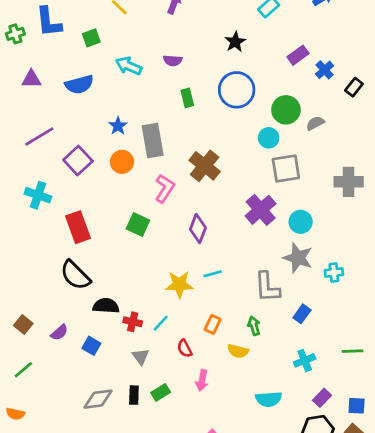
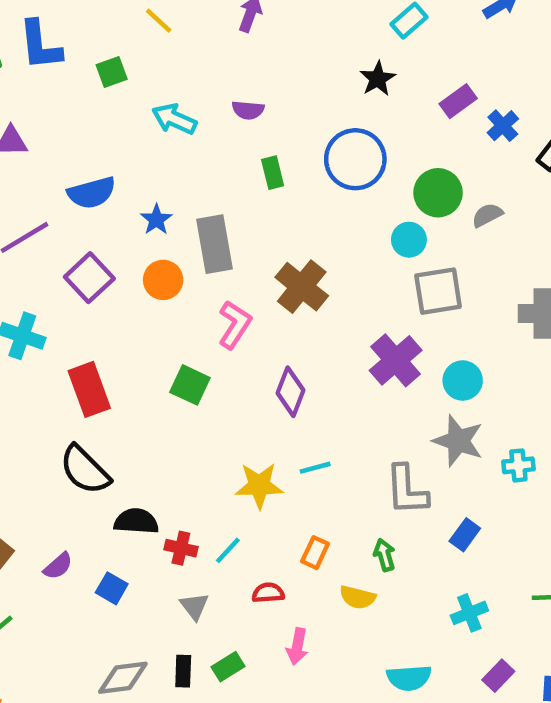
black star: (235, 42) -> (378, 79), moved
blue semicircle: (79, 85) -> (92, 193), moved
red semicircle: (185, 348) -> (268, 593), turned 114

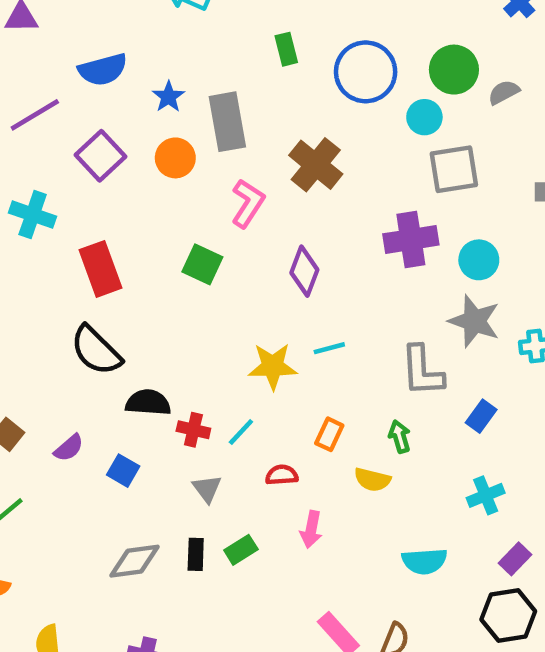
blue circle: (355, 159) -> (366, 72), moved
purple cross: (396, 360) -> (411, 239), turned 32

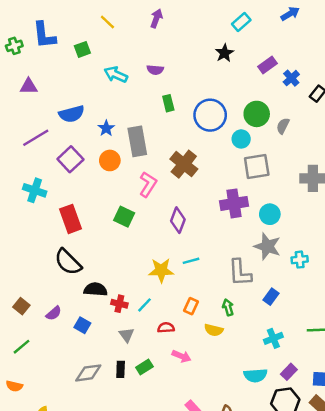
gray semicircle: (504, 92) -> (283, 126), turned -35
pink arrow: (311, 529) -> (181, 356), turned -78
cyan semicircle: (424, 561) -> (255, 375), moved

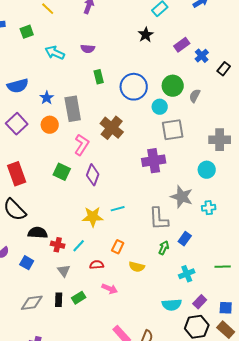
cyan circle: (270, 214) -> (207, 170), moved
purple diamond: (178, 220) -> (93, 175), moved
green arrow: (228, 307) -> (164, 248), moved, turned 40

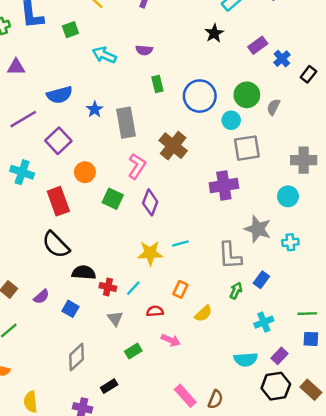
orange circle: (50, 125) -> (85, 172), moved
yellow semicircle: (137, 267) -> (203, 314), turned -56
black rectangle: (59, 300) -> (109, 386), moved, turned 56
gray diamond: (32, 303) -> (76, 357), turned -35
blue square: (226, 308) -> (311, 339), moved

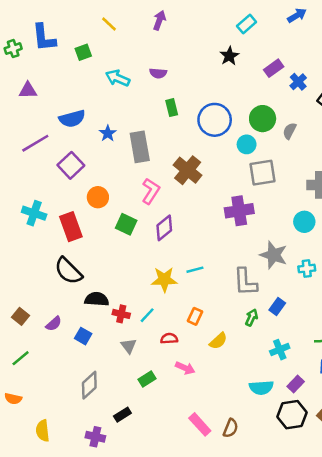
cyan cross: (22, 172) -> (34, 213), moved
purple diamond: (150, 202) -> (164, 228), turned 30

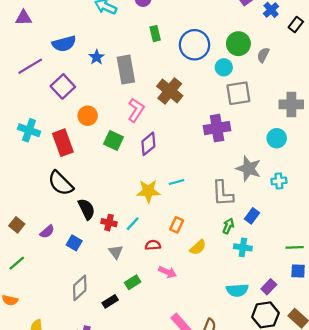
black semicircle: (97, 299) -> (86, 209), turned 60
cyan cross: (280, 350) -> (243, 247), moved, turned 30
black rectangle: (122, 415) -> (110, 301), moved

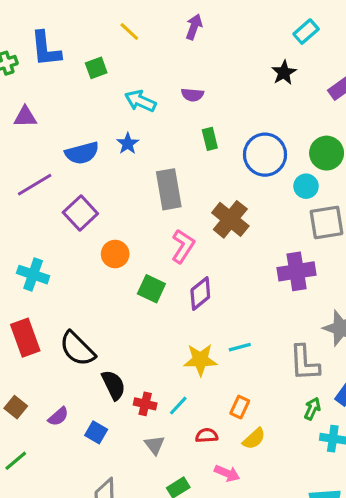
blue star: (97, 57) -> (128, 144), moved
red rectangle: (63, 143) -> (25, 338), moved
yellow semicircle: (198, 247) -> (254, 439), moved

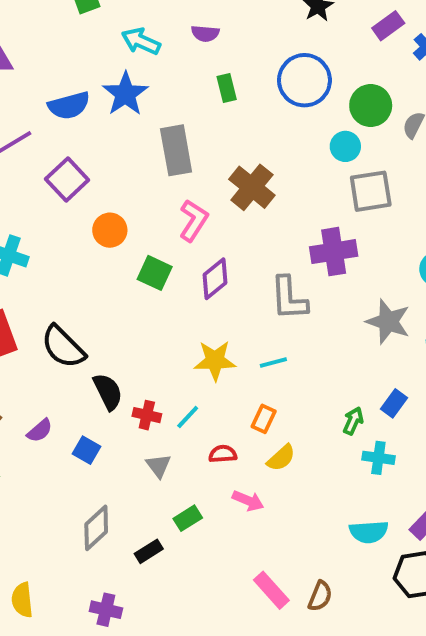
blue star: (128, 144) -> (125, 94), size x1.6
blue circle: (265, 155) -> (304, 80), moved
cyan line: (240, 347) -> (273, 362), moved
gray L-shape: (304, 363) -> (289, 298), moved

